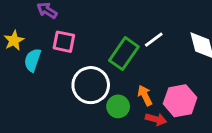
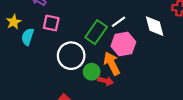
orange arrow: (145, 95) -> (112, 63), size x1.5
pink hexagon: (180, 101) -> (123, 44), moved
red arrow: (156, 119) -> (106, 81), moved

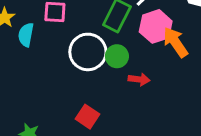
orange arrow: (112, 63) -> (175, 42), moved
green circle: (92, 72) -> (117, 56), moved

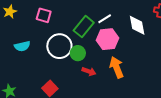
cyan semicircle: (26, 35) -> (22, 46), moved, turned -126
orange arrow: (175, 42) -> (117, 67), moved

